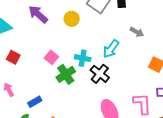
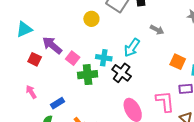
purple arrow: (38, 14) -> (52, 45), moved
green cross: (66, 74) -> (88, 75), turned 30

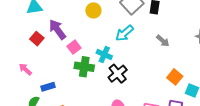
yellow circle: (91, 19) -> (93, 10), moved
cyan arrow: (132, 48) -> (125, 33), moved
pink arrow: (31, 92) -> (25, 69), turned -32

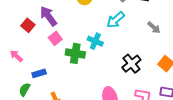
pink square: (74, 47) -> (55, 38), moved
black cross: (118, 74) -> (131, 64), moved

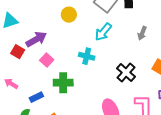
purple arrow: (48, 16) -> (36, 39), turned 105
gray arrow: (154, 27) -> (142, 33), turned 80
green cross: (75, 53) -> (63, 83), moved

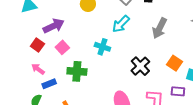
gray arrow: (142, 33) -> (160, 28), size x1.5
red square: (18, 52) -> (37, 45), moved
pink arrow: (11, 84) -> (38, 69), moved

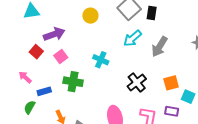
cyan arrow: (121, 24) -> (132, 38), moved
orange square: (175, 63) -> (171, 83), turned 35
pink arrow: (38, 69) -> (25, 77), moved

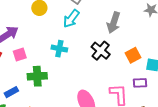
cyan arrow: (132, 38) -> (71, 19), moved
pink square: (61, 56) -> (20, 54), turned 32
black cross: (137, 83) -> (101, 51), moved

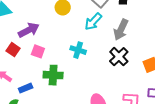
gray arrow: (114, 23) -> (121, 30), moved
pink square: (20, 54) -> (38, 51), turned 32

